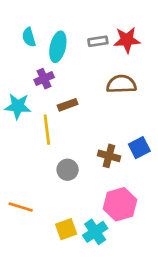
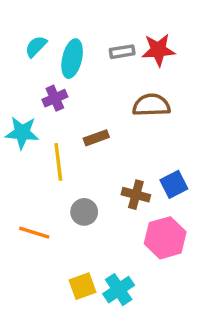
cyan semicircle: (29, 37) -> (36, 46), turned 60
brown rectangle: (68, 105) -> (96, 138), moved
pink hexagon: (120, 204) -> (165, 238), moved
orange line: (21, 207) -> (34, 233), moved

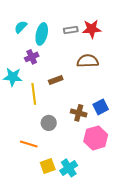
orange line: (34, 233) -> (29, 144), moved

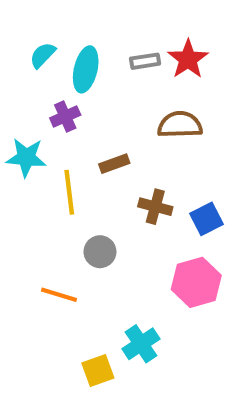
red star: (92, 29) -> (188, 59), turned -30
brown cross: (79, 113) -> (155, 207), moved
yellow square: (48, 166) -> (98, 370), moved

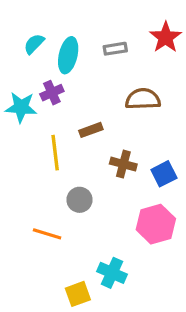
red star: (188, 59) -> (166, 37), moved
cyan star: (26, 157) -> (21, 107), moved
cyan cross: (141, 344) -> (112, 273), turned -32

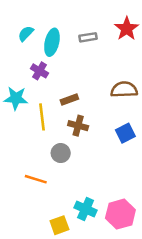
purple cross: (52, 93) -> (40, 71), turned -35
brown semicircle: (143, 99) -> (124, 90), moved
cyan star: (21, 107) -> (16, 98), moved
brown cross: (123, 164) -> (78, 126), moved
pink hexagon: (156, 224) -> (120, 214), moved

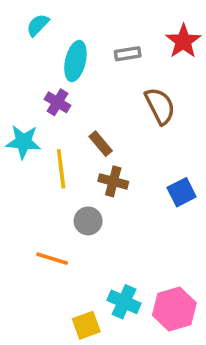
cyan semicircle: (26, 34) -> (38, 25), moved
brown semicircle: (124, 90) -> (160, 106), moved, turned 65
brown rectangle: (69, 100) -> (101, 144), turned 70

